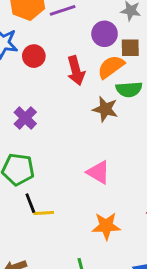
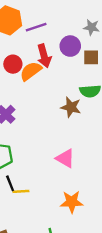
orange semicircle: (111, 67) -> (31, 71), moved
red arrow: (76, 71) -> (44, 56), moved

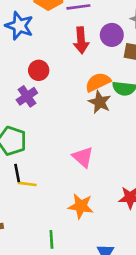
red circle: (13, 64) -> (39, 70), moved
orange semicircle: (31, 71) -> (98, 82), moved

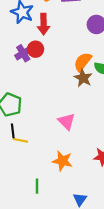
red arrow: (81, 40) -> (44, 24), moved
orange semicircle: (98, 82) -> (83, 62), turned -30
purple cross: (27, 96) -> (23, 53), moved

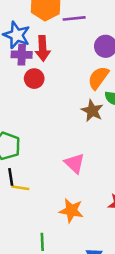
purple cross: (23, 53) -> (22, 55), moved, turned 35
orange semicircle: (83, 62) -> (98, 78), moved

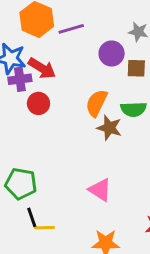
red arrow: (43, 48) -> (42, 68), turned -45
orange semicircle: (98, 78) -> (96, 103), moved

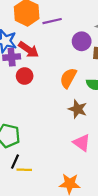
brown star: (109, 128) -> (78, 109), moved
pink triangle: (100, 190) -> (82, 143), moved
black line: (32, 217) -> (15, 162), turned 40

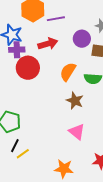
red arrow: (29, 50) -> (48, 44), moved, turned -54
red circle: (25, 76) -> (28, 68), size x1.5
yellow line: (24, 170) -> (23, 154), turned -40

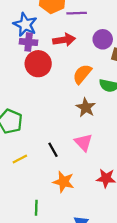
black line: (15, 146) -> (53, 150), moved, turned -64

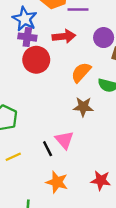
brown star: (86, 107) -> (83, 107), turned -30
pink triangle: (83, 142) -> (64, 140), moved

